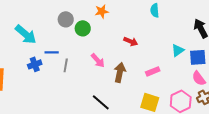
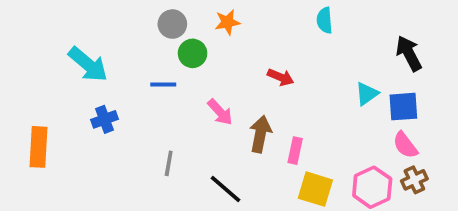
gray circle: (66, 19) -> (172, 24), moved
blue line: (52, 52) -> (163, 85), moved
gray line: (66, 65) -> (169, 163), moved
pink rectangle: (153, 71) -> (295, 151), moved, turned -56

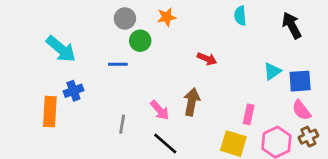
black arrow: (409, 53) -> (292, 25), moved
pink arrow: (220, 112) -> (160, 110), moved
orange rectangle: (39, 147) -> (50, 112), moved
pink rectangle: (295, 151) -> (249, 114), moved

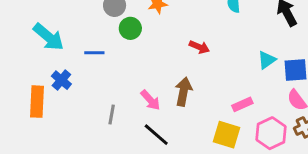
blue line: (118, 64) -> (94, 53), moved
blue cross: (73, 91) -> (61, 80), turned -30
pink rectangle: (249, 114) -> (242, 104), turned 54

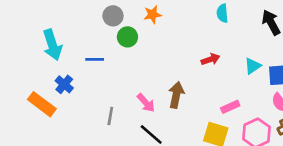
cyan arrow: (48, 37) -> (52, 45), turned 32
red arrow: (199, 47) -> (210, 59), moved, turned -42
orange rectangle: (37, 102) -> (42, 104), turned -56

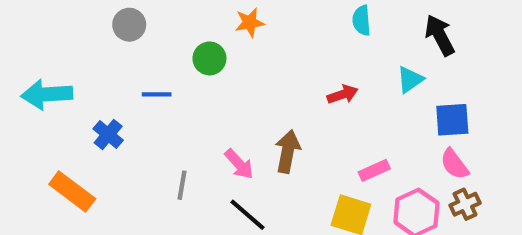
gray circle: (113, 16) -> (129, 25), moved
cyan arrow: (52, 45) -> (47, 94), moved, turned 104
cyan triangle: (253, 66) -> (410, 80), moved
orange rectangle: (42, 104) -> (72, 192), moved

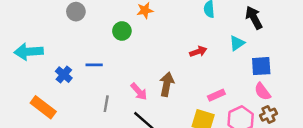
blue line: (157, 94) -> (94, 65), moved

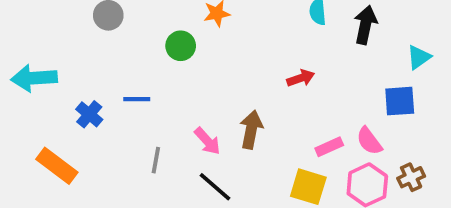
black arrow: (254, 18) -> (365, 25), moved, turned 40
cyan triangle: (237, 43) -> (419, 57), moved
pink semicircle: (262, 92) -> (369, 141), moved

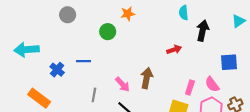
black arrow: (365, 25) -> (203, 31), moved
cyan triangle: (419, 57) -> (238, 21), moved
pink rectangle: (329, 147) -> (190, 88), turned -48

